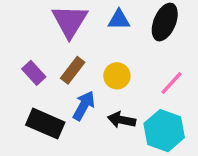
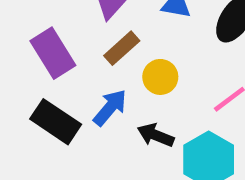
brown rectangle: (73, 70) -> (122, 48), moved
purple rectangle: (34, 73) -> (53, 53), size x1.5

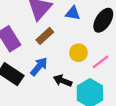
yellow circle: (160, 77) -> (78, 53), moved

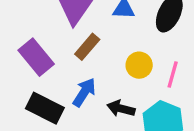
pink line: (100, 62) -> (173, 74), turned -30

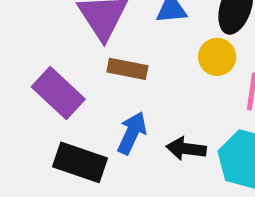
brown rectangle: (87, 47) -> (127, 69), turned 68
yellow circle: (139, 65) -> (217, 57), moved

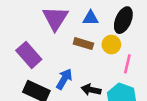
brown rectangle: (127, 69) -> (83, 44), moved

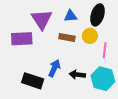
purple rectangle: (29, 55) -> (22, 39), moved, turned -45

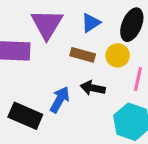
blue triangle: (70, 16) -> (91, 23), turned -32
black arrow: (77, 75) -> (93, 88), moved

